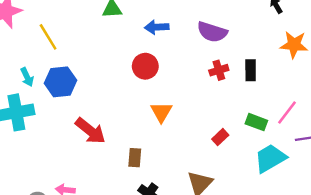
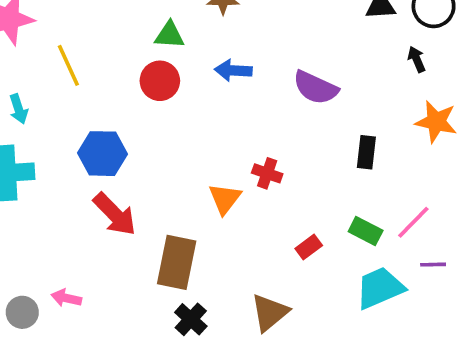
red circle: (145, 66) -> (160, 81), moved
red cross: (219, 70) -> (267, 173), moved, turned 30
cyan arrow: (27, 77) -> (19, 109), moved
blue hexagon: (60, 82) -> (102, 154), moved
brown rectangle: (135, 158) -> (177, 262), size x1.8

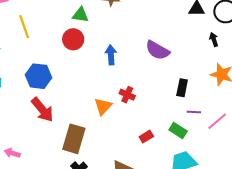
blue arrow: (233, 70) -> (111, 55), moved, turned 78
pink line: (413, 222) -> (217, 121), moved
purple line: (433, 265) -> (194, 112), moved

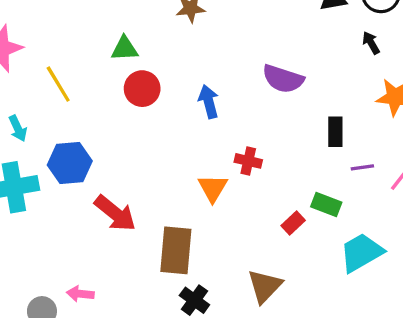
green triangle: (81, 15) -> (125, 49), moved
blue hexagon: (39, 76) -> (70, 163), moved
green rectangle: (178, 131) -> (326, 204), moved

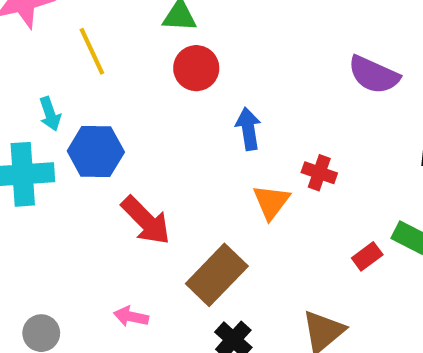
blue arrow: (209, 102) -> (248, 129), moved
cyan arrow: (18, 128) -> (50, 114), moved
brown rectangle: (176, 250) -> (217, 275), turned 33
pink arrow: (80, 294) -> (131, 317), moved

